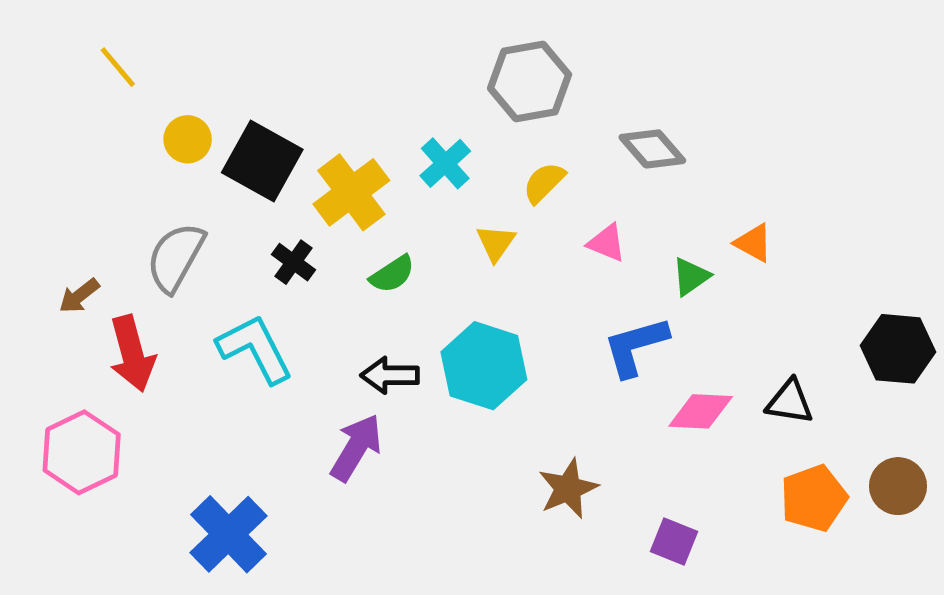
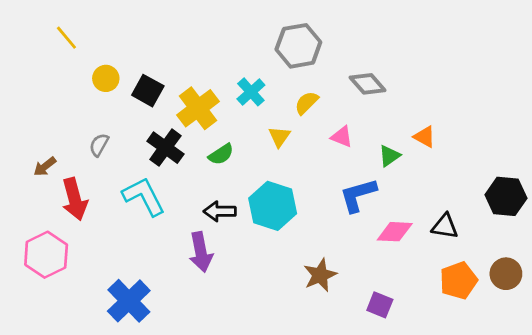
black square: (262, 161) -> (148, 91), size x0.7
gray semicircle: (176, 257) -> (99, 145), size x0.6
black cross: (294, 262) -> (165, 148), size x1.5
purple arrow: (356, 448) -> (201, 252), turned 138

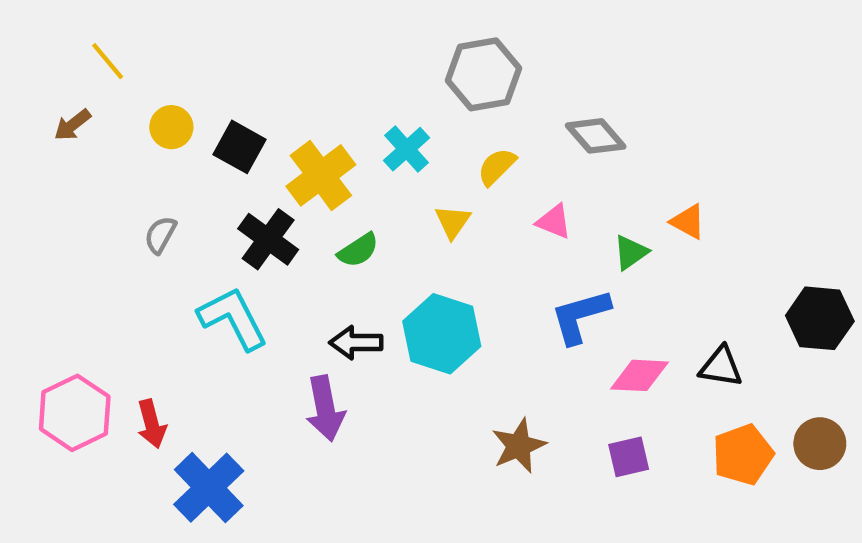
brown arrow: (45, 167) -> (72, 125), moved
red arrow: (75, 199) -> (152, 424), moved, size x0.7
purple square: (380, 305) -> (629, 457), moved, turned -35

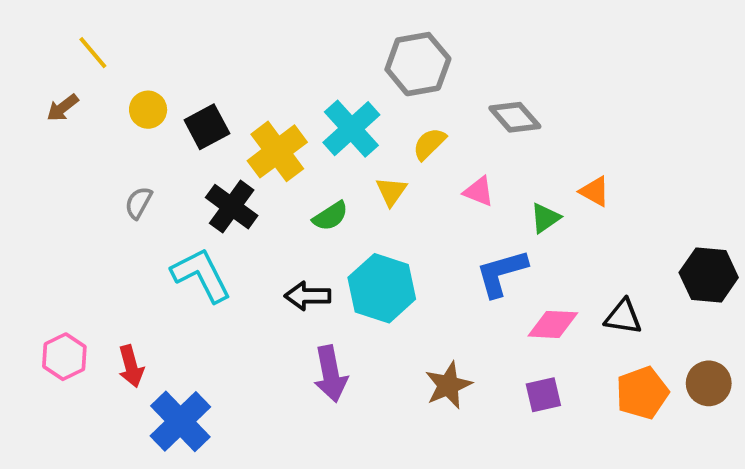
black square: (240, 147) -> (207, 127), turned 33
cyan cross: (407, 149) -> (351, 129), size x1.4
green semicircle: (358, 250) -> (330, 216), moved
purple arrow: (325, 408) -> (330, 374), moved
pink hexagon: (75, 413) -> (64, 357), size x0.7

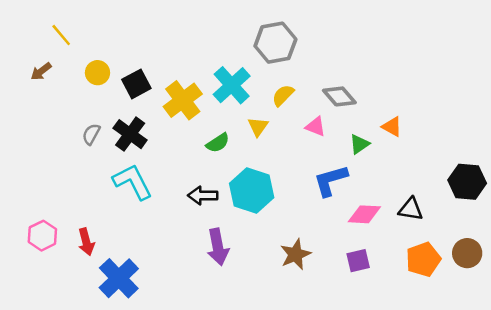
gray diamond: (515, 117) -> (339, 96), moved
black cross: (232, 207) -> (130, 134), moved

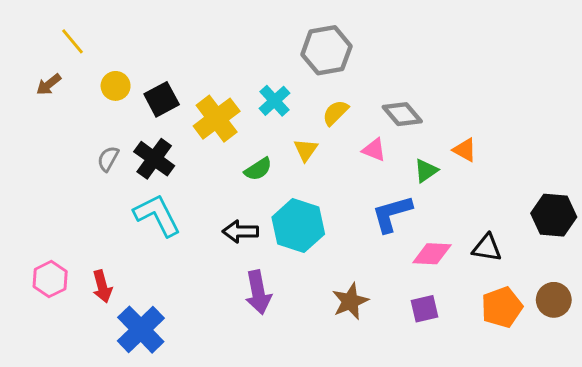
cyan cross: (232, 85) -> (274, 101), size x0.7

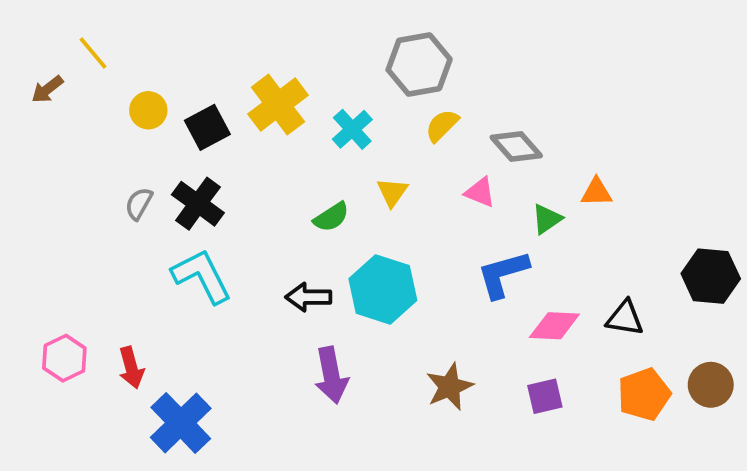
brown arrow: (49, 84) -> (47, 89), moved
yellow semicircle: (335, 113) -> (442, 126), moved
yellow cross: (217, 119) -> (278, 105), moved
orange triangle: (465, 150) -> (596, 192), turned -30

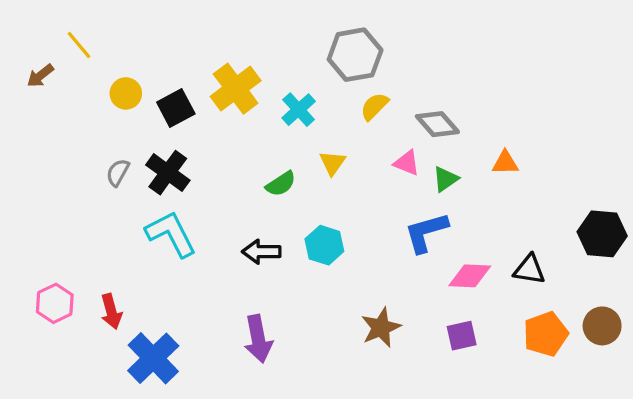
green triangle: (547, 219) -> (445, 179), moved
cyan hexagon: (383, 289) -> (324, 245), size x0.7
purple arrow: (331, 375) -> (258, 339), moved

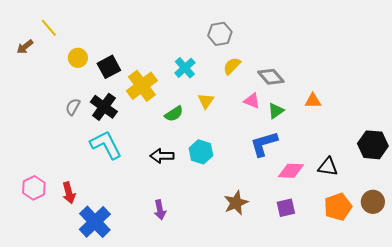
gray hexagon: (355, 55) -> (220, 34), size x0.7
yellow cross: (236, 89) -> (142, 86), moved
purple arrow: (258, 339) -> (160, 210), size x0.7

